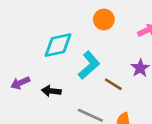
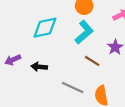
cyan L-shape: (89, 65) -> (84, 32), moved

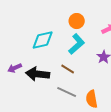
brown line: (92, 61) -> (68, 69), moved
black arrow: (39, 67) -> (38, 74), size x1.6

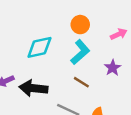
brown line: (68, 69) -> (81, 82), moved

